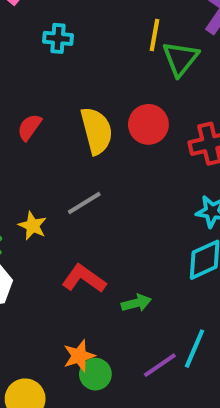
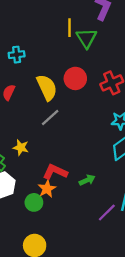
cyan cross: (58, 38) -> (17, 55), moved
gray line: (84, 203) -> (50, 117), moved
orange star: (79, 356) -> (47, 189), moved
green circle: (95, 374) -> (34, 202), moved

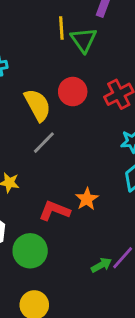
green arrow: (87, 180) -> (101, 265), moved
orange star: (47, 189) -> (87, 199), moved
green circle: (34, 202) -> (30, 251), size x1.5

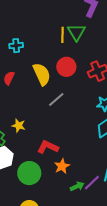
yellow line: (61, 28) -> (63, 35), moved
gray line: (44, 143) -> (56, 99), moved
orange star: (87, 199) -> (62, 166), moved

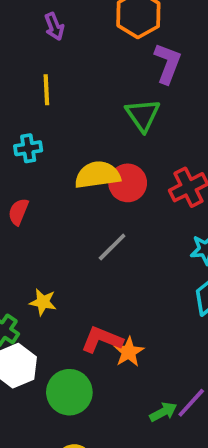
yellow line: (63, 35) -> (46, 90), moved
yellow semicircle: (42, 74) -> (98, 175), moved, turned -70
orange star: (62, 166) -> (129, 352), moved

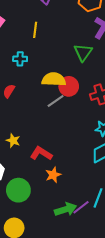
gray line: (112, 247) -> (56, 101), moved
red L-shape: (102, 340) -> (41, 154), moved
green arrow: (163, 412) -> (66, 209), size x1.5

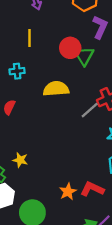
red circle: (69, 86) -> (70, 48), moved
gray line: (56, 101) -> (90, 110), moved
red L-shape: (41, 154) -> (92, 189), moved

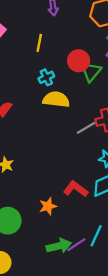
cyan cross: (17, 71) -> (46, 77), moved, turned -32
red L-shape: (92, 189) -> (76, 189), moved

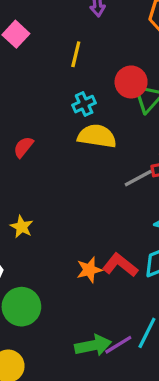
orange star: (48, 206) -> (89, 270), moved

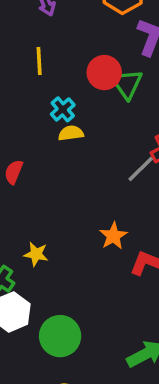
yellow semicircle: (97, 136) -> (71, 133), moved, size x0.6
orange star: (89, 270) -> (113, 236), moved

